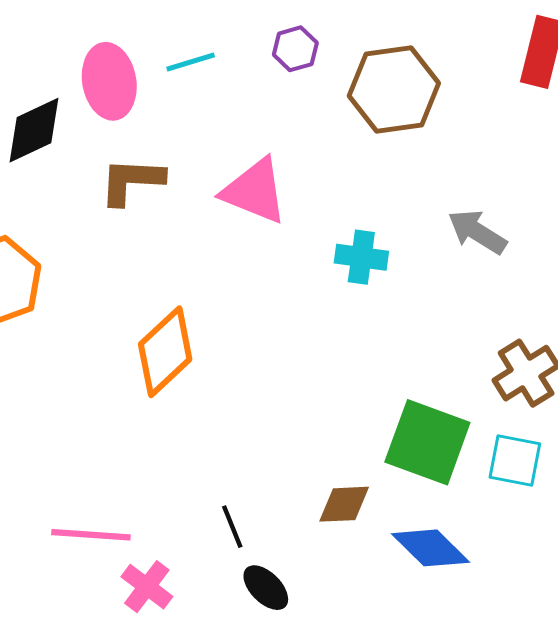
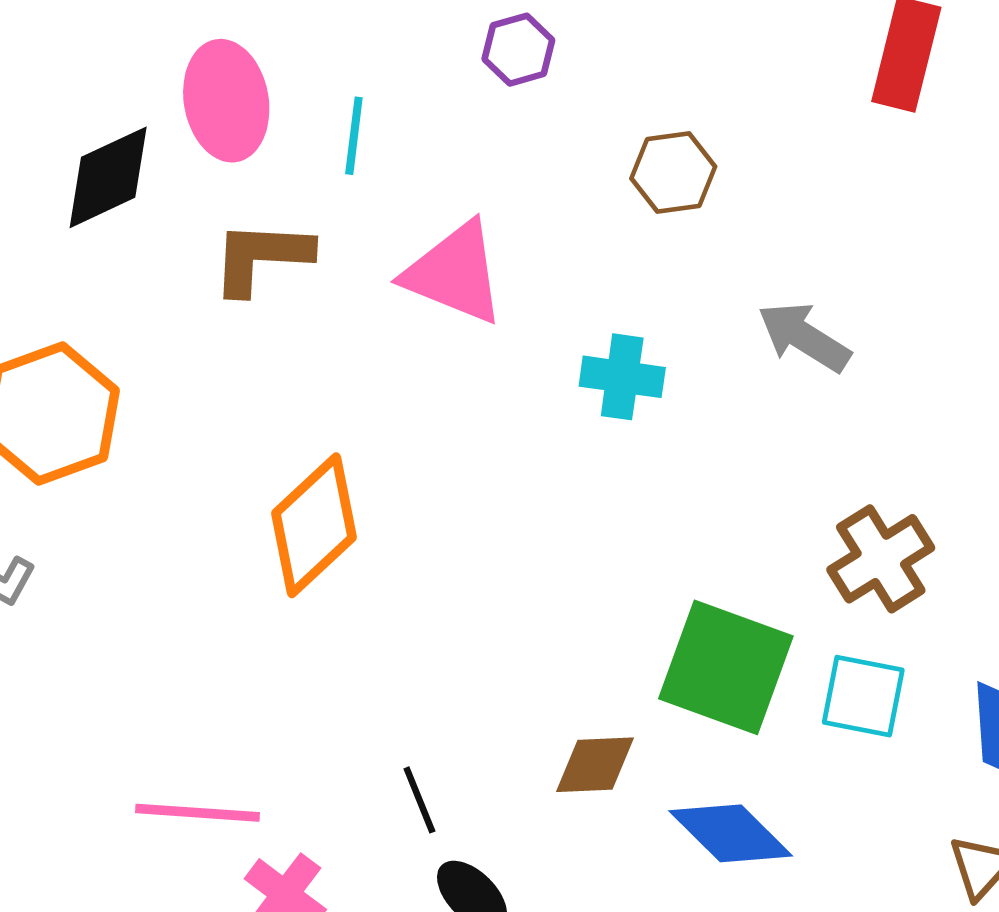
cyan line: (191, 62) -> (354, 136), moved, turned -66
brown hexagon: (394, 89) -> (673, 173), moved, size x0.6

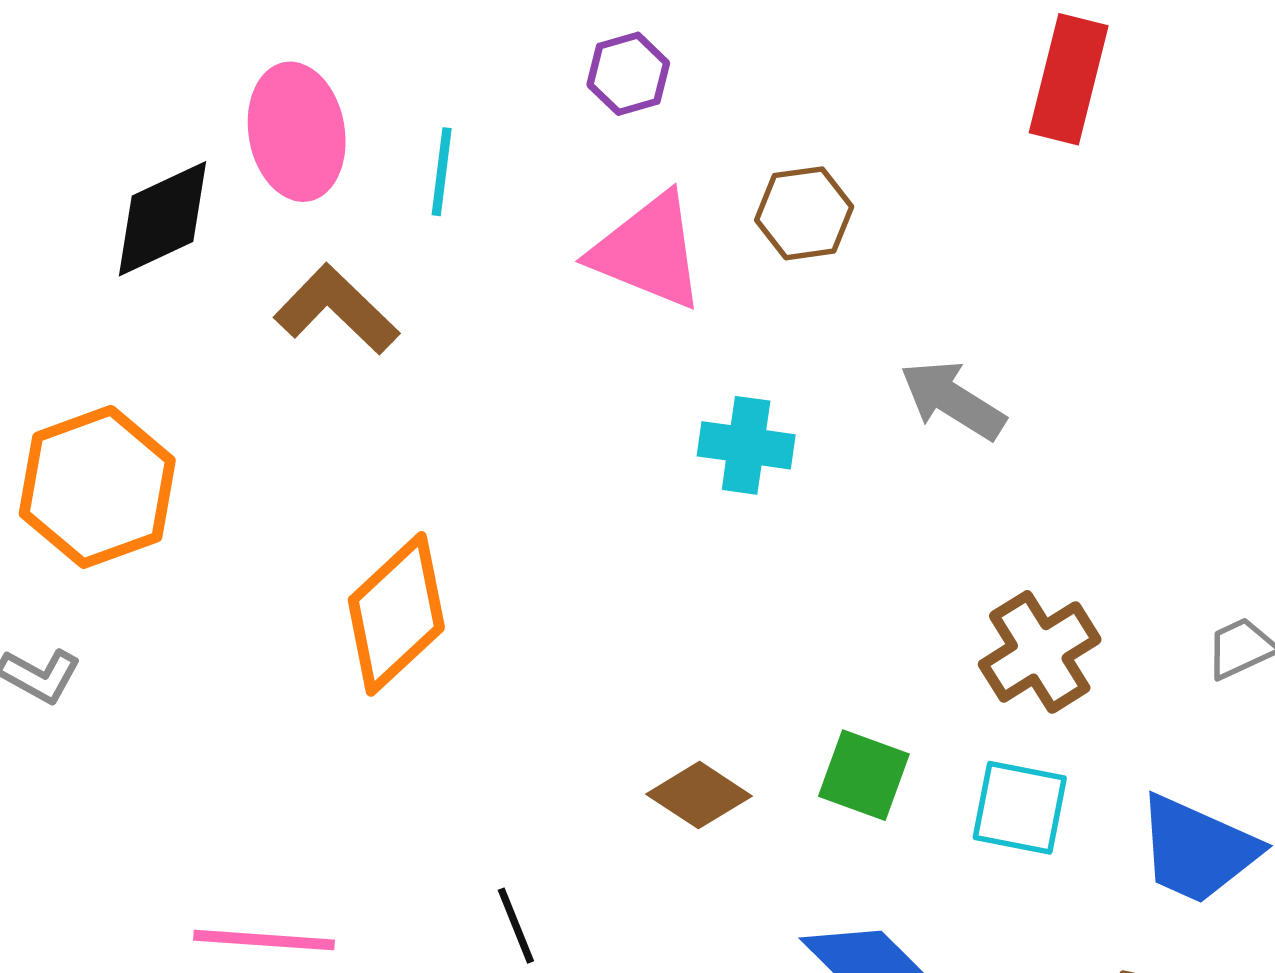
brown L-shape: (261, 257) -> (336, 309), turned 41
pink triangle: (455, 273) -> (648, 251), moved
green square: (726, 667) -> (864, 775), size x0.6
brown diamond: (595, 765) -> (699, 795), moved, turned 36

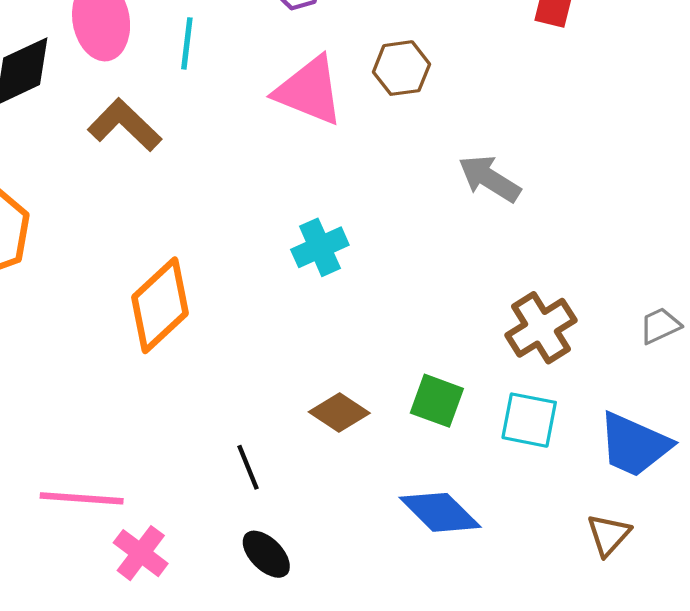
cyan cross: (746, 445) -> (320, 247), moved, turned -32
black line: (516, 926) -> (248, 467), moved

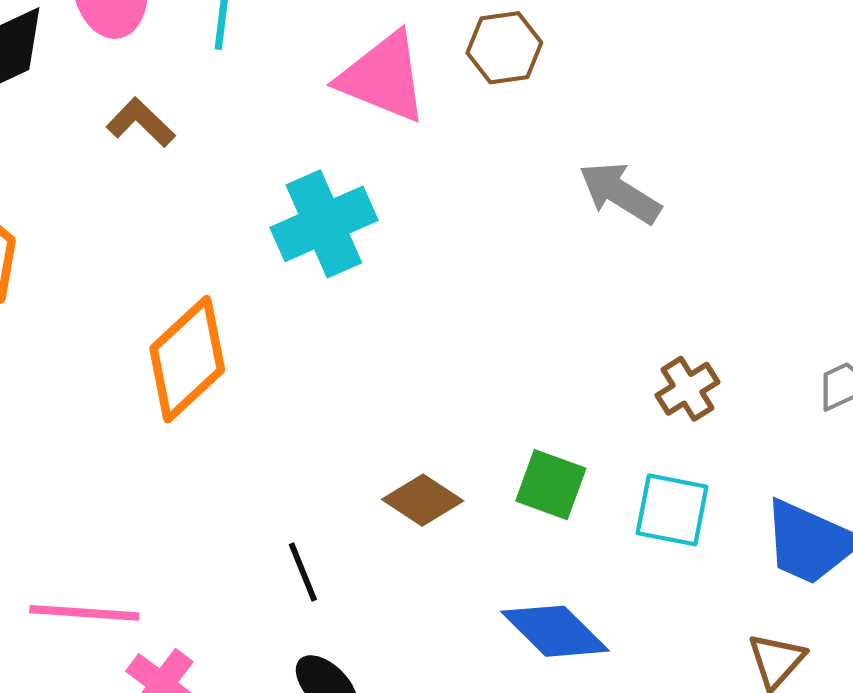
brown L-shape: (125, 125) -> (141, 122), size x0.7
cyan cross: (320, 247) -> (324, 224), moved, size x1.4
brown cross: (541, 328) -> (688, 389), size x0.7

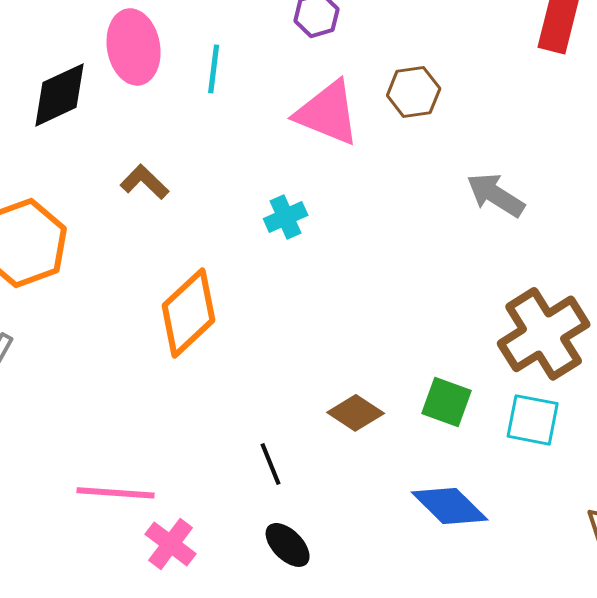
brown L-shape: (141, 122) -> (145, 182), moved
cyan cross: (324, 224) -> (286, 217), size x0.6
brown cross: (688, 389) -> (544, 334), size x2.0

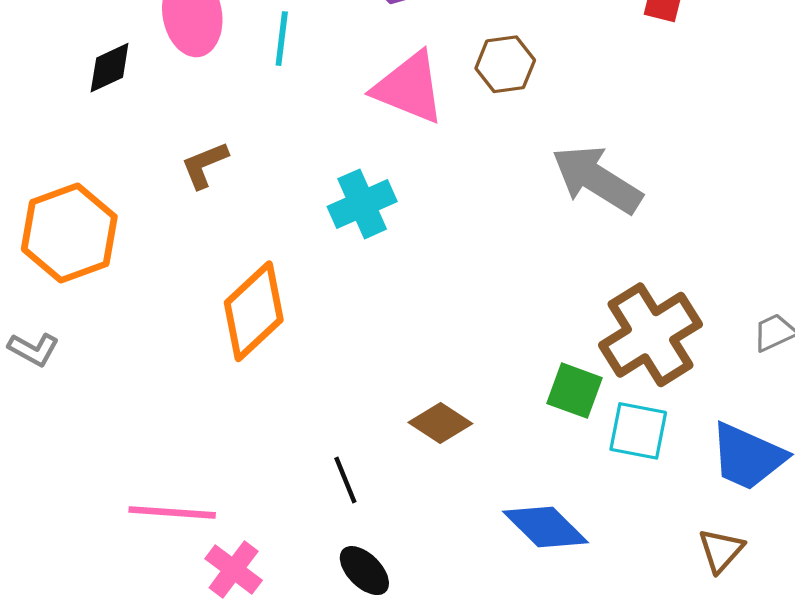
black diamond: (60, 95) -> (110, 68), size x0.7
brown L-shape: (145, 182) -> (205, 165), turned -66
gray arrow: (496, 195) -> (597, 179), size x1.4
cyan cross: (286, 217) -> (362, 204), size x1.4
green square: (447, 402) -> (574, 391), moved

